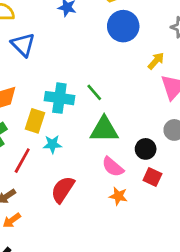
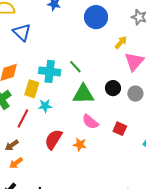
black circle: (146, 149) -> (113, 88), moved
orange star: (118, 196) -> (80, 145), moved

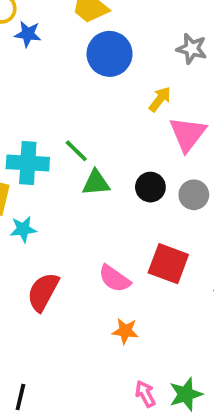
green triangle: (83, 94) -> (96, 183), moved, size x0.7
pink semicircle: (90, 122) -> (114, 279), moved
red square: (120, 129) -> (168, 264), size x1.5
orange star: (80, 145) -> (125, 331), moved

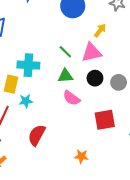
pink triangle: (188, 134) -> (92, 52), moved, turned 40
green line: (76, 151) -> (65, 52), moved
red square: (168, 264) -> (105, 120), turned -30
pink semicircle: (114, 279) -> (71, 98), moved

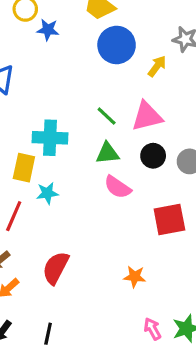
yellow arrow: (100, 30) -> (157, 66), moved
red semicircle: (37, 135) -> (56, 268), moved

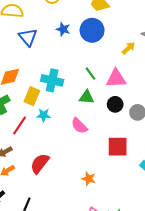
blue star: (48, 30) -> (63, 29), moved
blue circle: (117, 45) -> (92, 30), moved
pink semicircle: (118, 187) -> (79, 126), moved

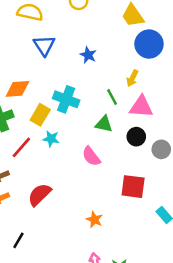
blue star: (63, 29) -> (88, 55), moved
blue circle: (92, 30) -> (149, 44), moved
yellow arrow: (129, 48) -> (132, 78), moved, turned 152

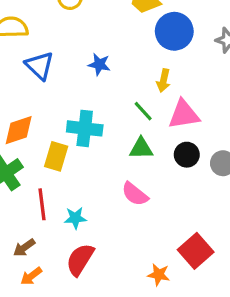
cyan star: (51, 139) -> (75, 218), moved
red line: (21, 147) -> (42, 204), turned -35
red square: (133, 187) -> (196, 251), moved, turned -35

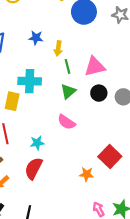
yellow arrow: (163, 81) -> (58, 48), moved
green line: (143, 111) -> (68, 66), turned 32
green triangle: (141, 148) -> (68, 91), turned -35
cyan star: (75, 218) -> (37, 143), moved

